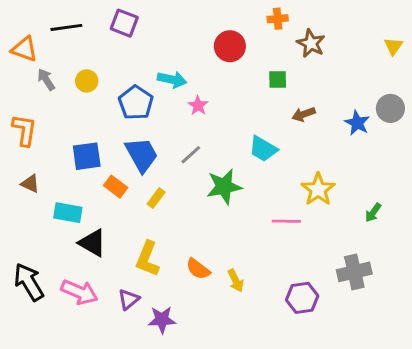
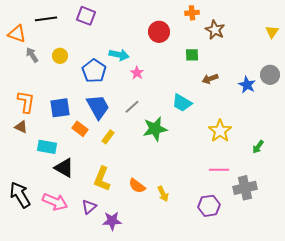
orange L-shape: (24, 130) -> (26, 102), moved
pink line: (286, 221) -> (219, 170), moved

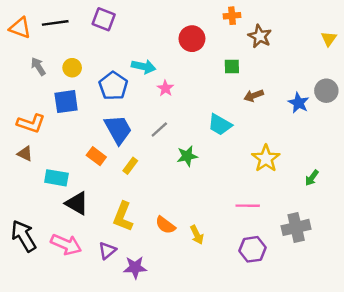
orange triangle: (17, 34) -> (20, 28), moved
orange L-shape: (26, 102) -> (31, 123), turned 100
blue square: (60, 108) -> (66, 102), moved
green star: (155, 129) -> (187, 156), size x0.7
pink line: (219, 170) -> (248, 206), moved

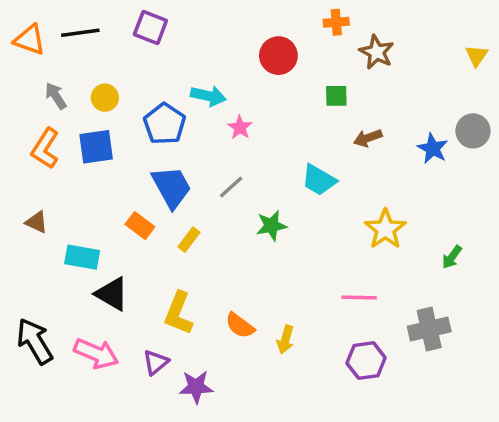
orange L-shape: (31, 123) -> (45, 148), moved, turned 104
yellow arrow: (197, 235) -> (285, 340), turned 42

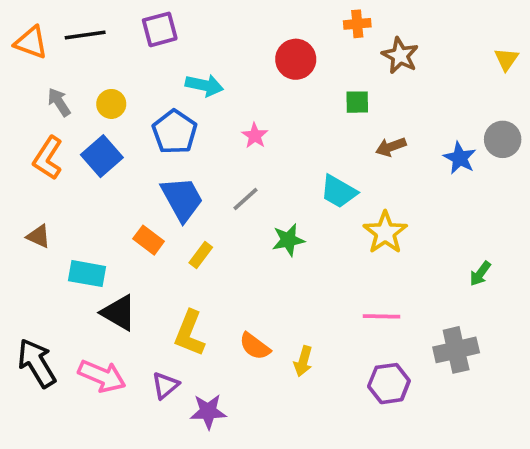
purple square: (150, 28) -> (160, 29), turned -36
cyan arrow: (208, 96) -> (204, 85), moved
blue square: (96, 147) -> (102, 156), turned -33
yellow star: (385, 229) -> (385, 233), moved

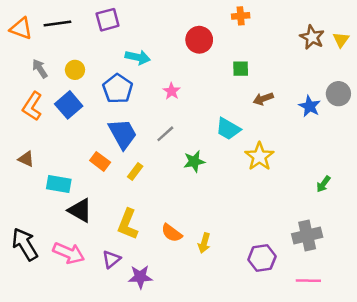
brown star: (400, 55) -> (312, 37), moved
pink line: (381, 316) -> (308, 281), moved

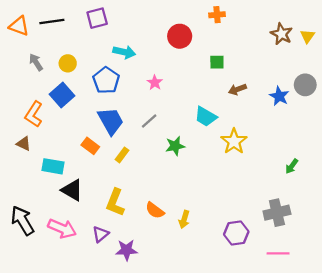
orange L-shape: (32, 106) -> (34, 114), moved

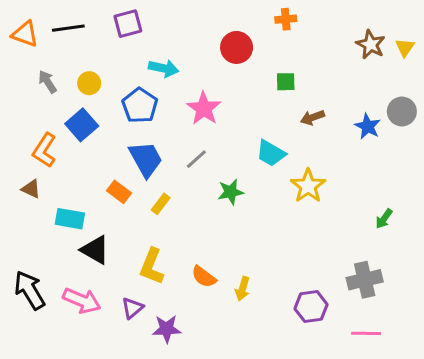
pink star: (155, 83) -> (204, 108), size x1.6

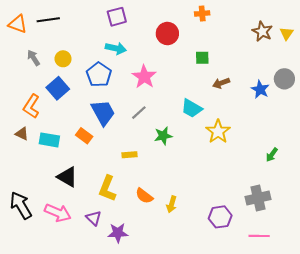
purple square: (128, 24) -> (117, 17), moved
yellow rectangle: (161, 204) -> (129, 155), moved, turned 48
cyan rectangle: (70, 219) -> (49, 140), moved
purple triangle: (132, 308) -> (94, 218), turned -35

